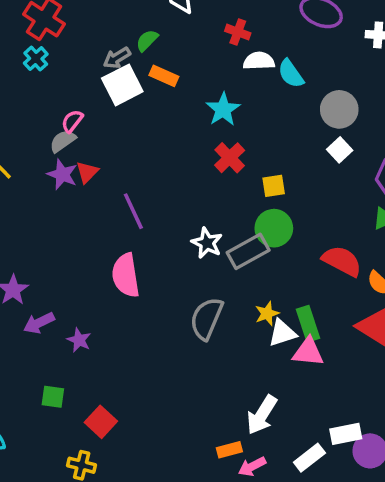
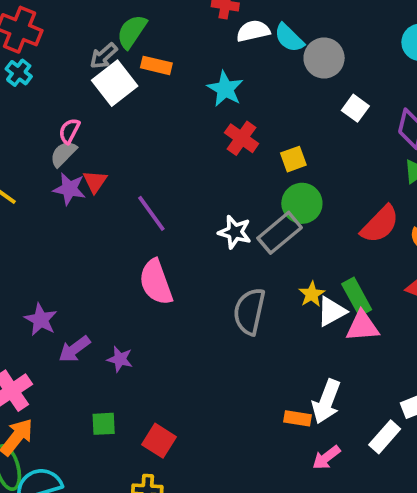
green semicircle: (147, 40) -> (132, 32), size x1.4
gray circle: (339, 109) -> (324, 58), moved
red semicircle: (342, 261) -> (380, 224), turned 117
orange rectangle: (229, 450) -> (298, 418), moved, turned 35

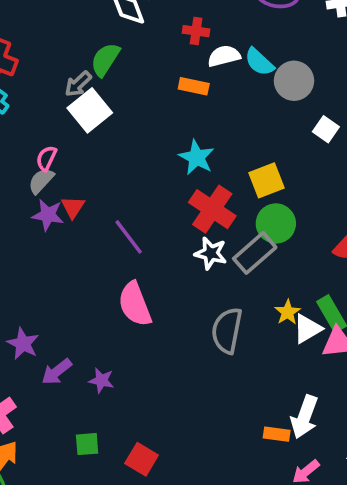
orange rectangle: (156, 65) -> (194, 86), moved
cyan star: (225, 89) -> (197, 157), moved
red cross: (242, 138) -> (212, 209), moved, size x1.4
yellow square: (293, 159) -> (266, 180), size x1.4

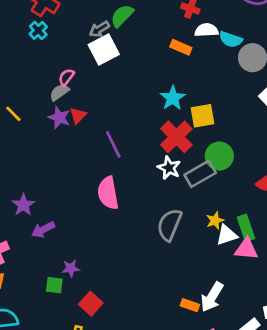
cyan semicircle: (259, 62) -> (231, 39), turned -35
yellow square: (266, 180) -> (202, 116), moved
purple star: (101, 380) -> (71, 268), moved, turned -30

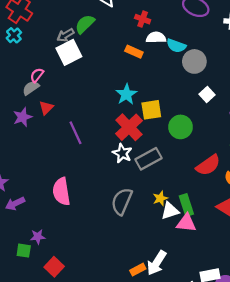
purple star: (59, 117) -> (23, 117), moved, turned 30
green circle: (219, 156) -> (181, 127), moved
pink semicircle: (108, 193) -> (61, 191), moved
orange rectangle: (190, 305) -> (138, 270), turned -48

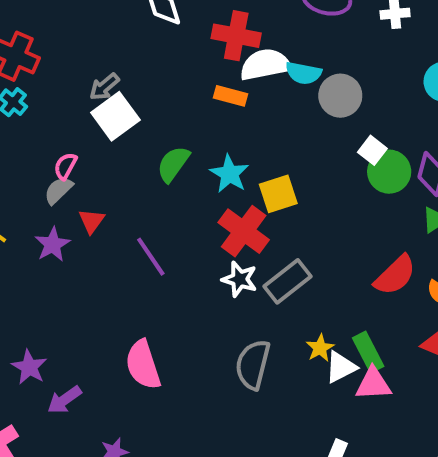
red cross: (143, 19) -> (236, 36), size x1.6
green semicircle: (85, 24) -> (173, 164), moved
white semicircle: (156, 38) -> (265, 65), size x1.4
green circle: (181, 127) -> (389, 172), moved

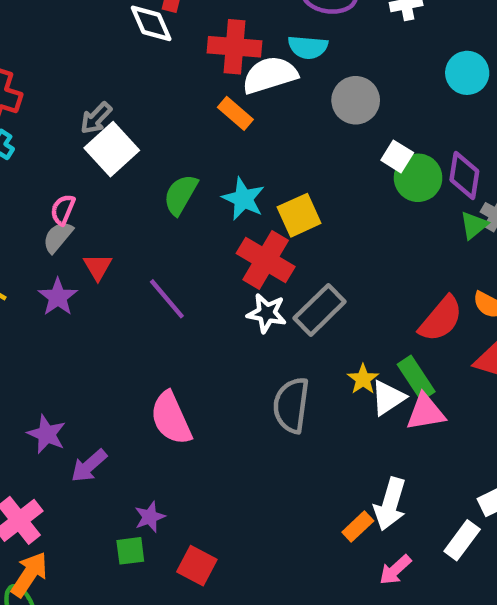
cyan semicircle: (303, 73) -> (308, 47), moved
orange rectangle: (230, 96) -> (235, 113), turned 32
red semicircle: (395, 275) -> (441, 319), moved

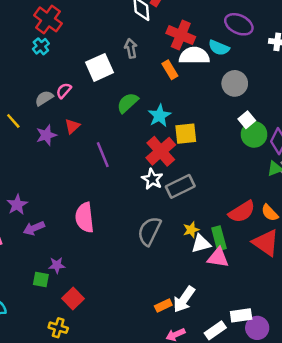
gray arrow: (96, 118) -> (131, 48), moved, turned 108
gray semicircle: (58, 237) -> (44, 98), moved

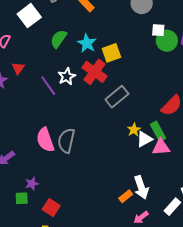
white square: (247, 120) -> (158, 30), turned -32
white star: (152, 179) -> (67, 76), moved, turned 30
gray semicircle: (149, 231) -> (66, 141), moved
white arrow: (184, 299) -> (141, 187), turned -40

